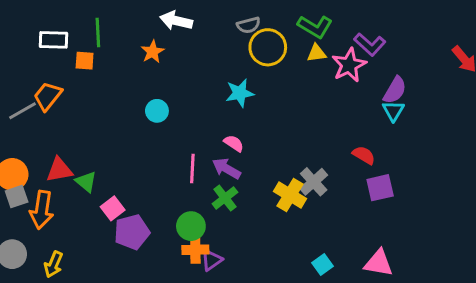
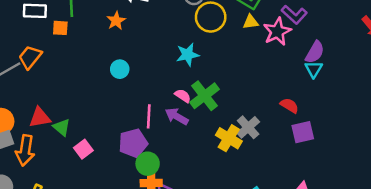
green cross: (225, 198) -> (205, 96), moved, size x1.4
purple pentagon: (132, 232) -> (133, 143), moved

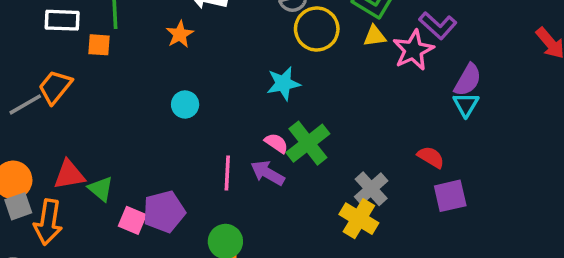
yellow cross: (229, 138) -> (359, 219), moved
purple pentagon: (133, 143) -> (164, 212), moved
pink square: (83, 149) -> (132, 220), turned -30

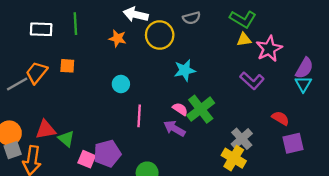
purple L-shape: (438, 25) -> (252, 81), moved
yellow circle: (317, 29) -> (160, 35), moved
orange star: (180, 34) -> (117, 38), turned -30
orange square: (99, 45) -> (67, 66), moved
pink line: (227, 173) -> (139, 116), moved

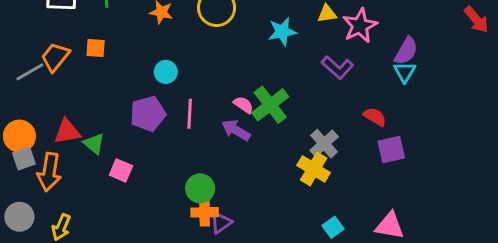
cyan star: (185, 70) -> (282, 32), moved
purple pentagon: (107, 154) -> (148, 114), moved

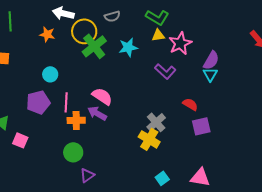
pink semicircle: (243, 105) -> (102, 96), size x1.5
green cross: (270, 105) -> (94, 46), moved
orange cross: (205, 212) -> (76, 120), moved

